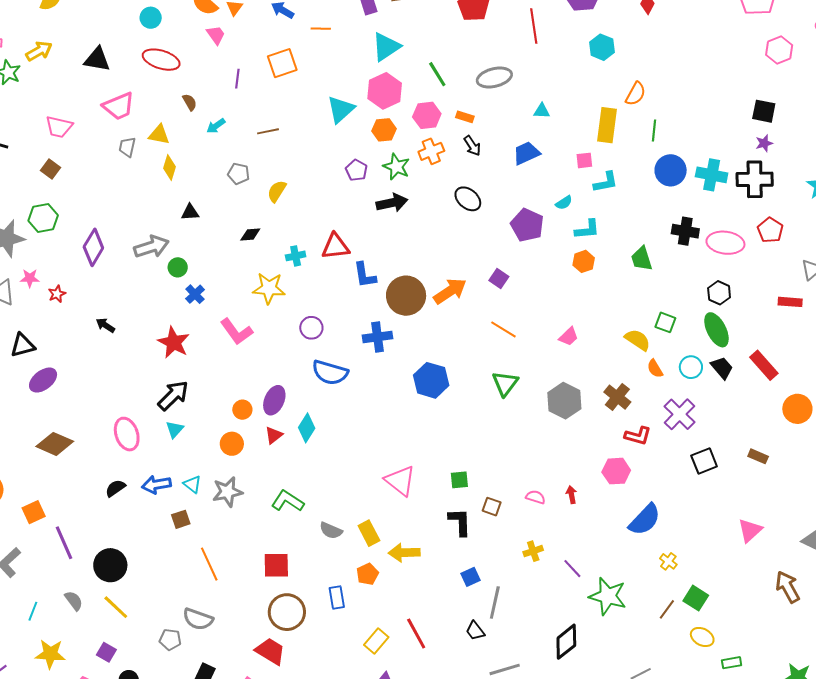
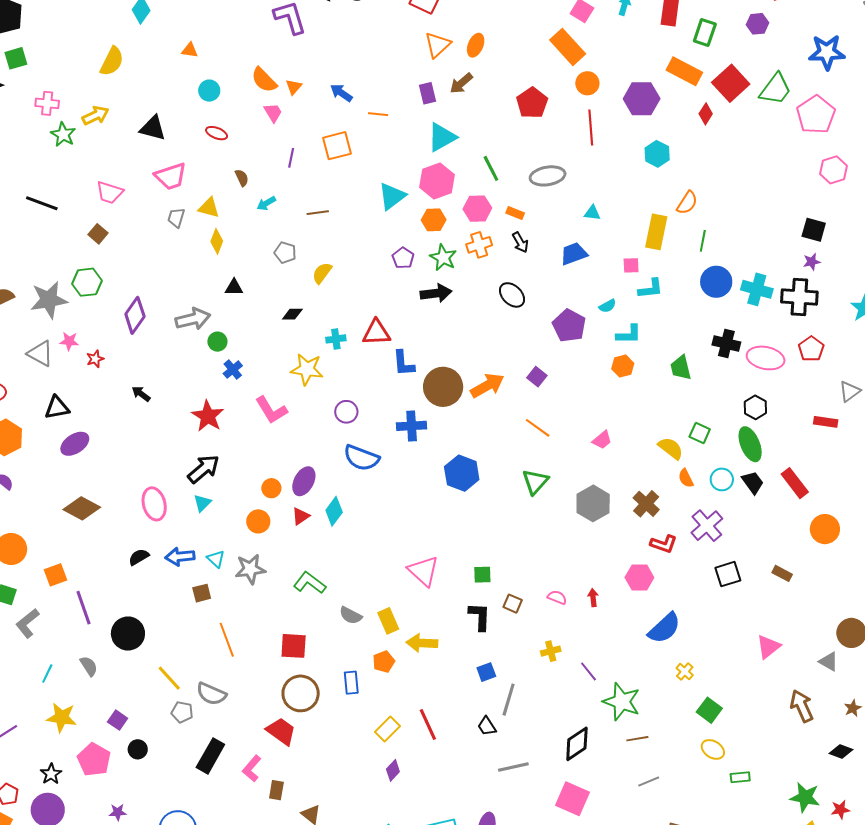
red ellipse: (161, 60) -> (217, 133), size x0.6
yellow line: (116, 607) -> (169, 678), moved
brown line: (667, 609) -> (637, 739), moved, turned 40

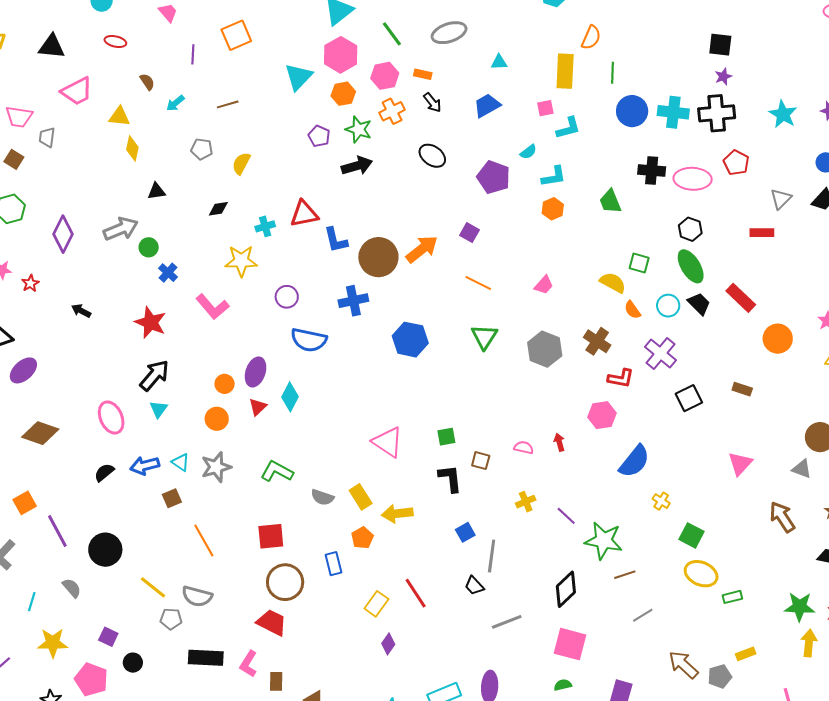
gray trapezoid: (176, 218) -> (47, 137), moved
yellow ellipse: (713, 749) -> (701, 574), size x1.4
black rectangle: (210, 756) -> (206, 658), turned 72

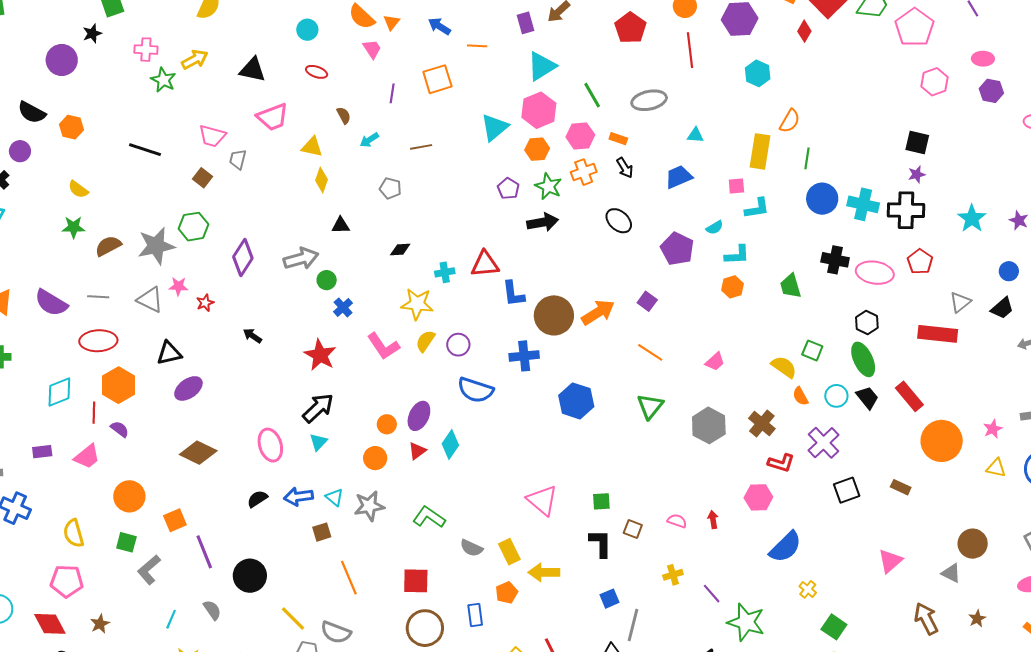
yellow semicircle: (241, 163) -> (425, 341), moved
red rectangle: (762, 233) -> (938, 334), size x1.6
orange circle: (778, 339) -> (942, 441), size x1.4

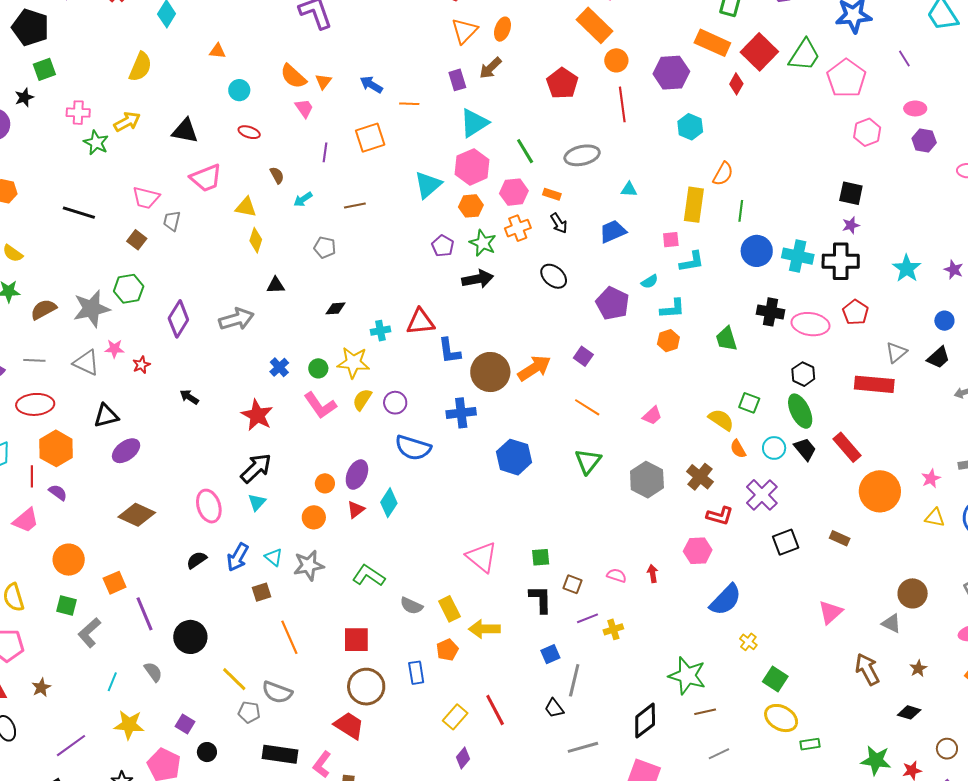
green circle: (327, 280) -> (318, 368), moved
blue arrow: (298, 497) -> (238, 557), turned -52
purple line: (712, 594) -> (587, 618), moved, turned -70

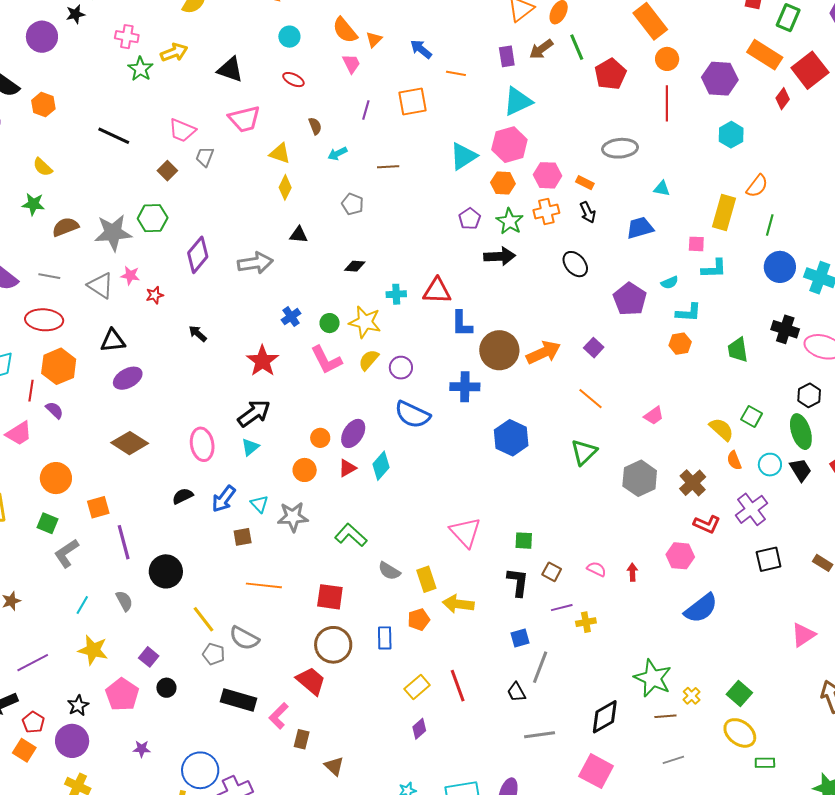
green line: (525, 151) -> (577, 47), moved
orange line: (289, 637) -> (264, 585), turned -68
yellow cross: (748, 642) -> (692, 696), moved

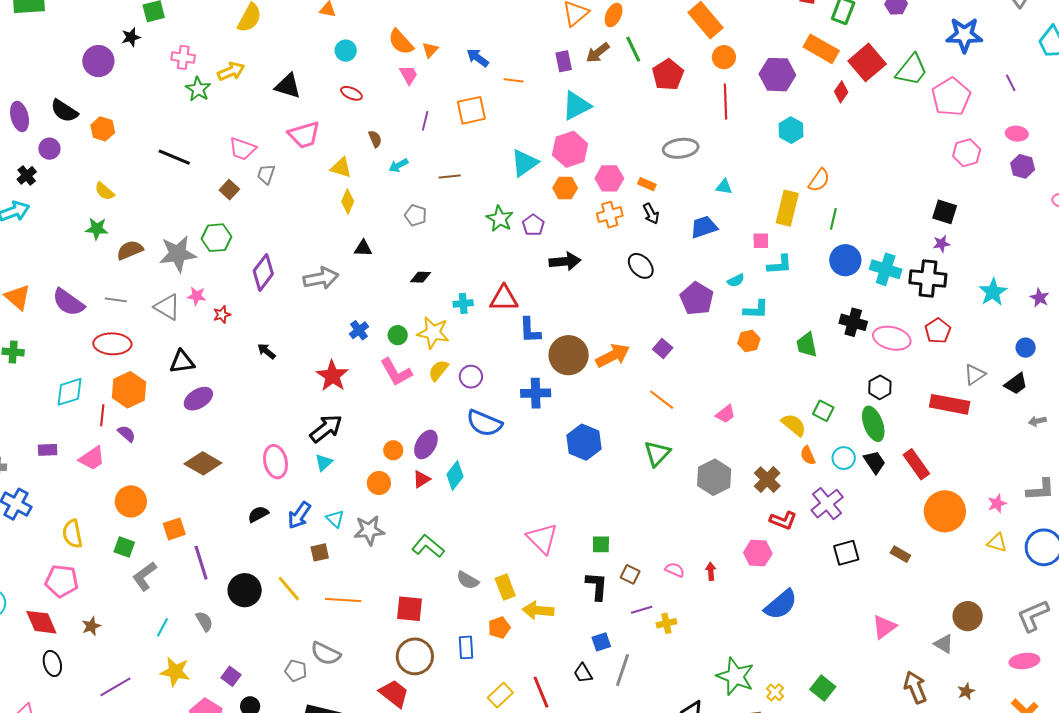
green star: (510, 221) -> (500, 219), moved
yellow line: (204, 619) -> (289, 589), moved
black trapezoid: (516, 692) -> (583, 673), moved

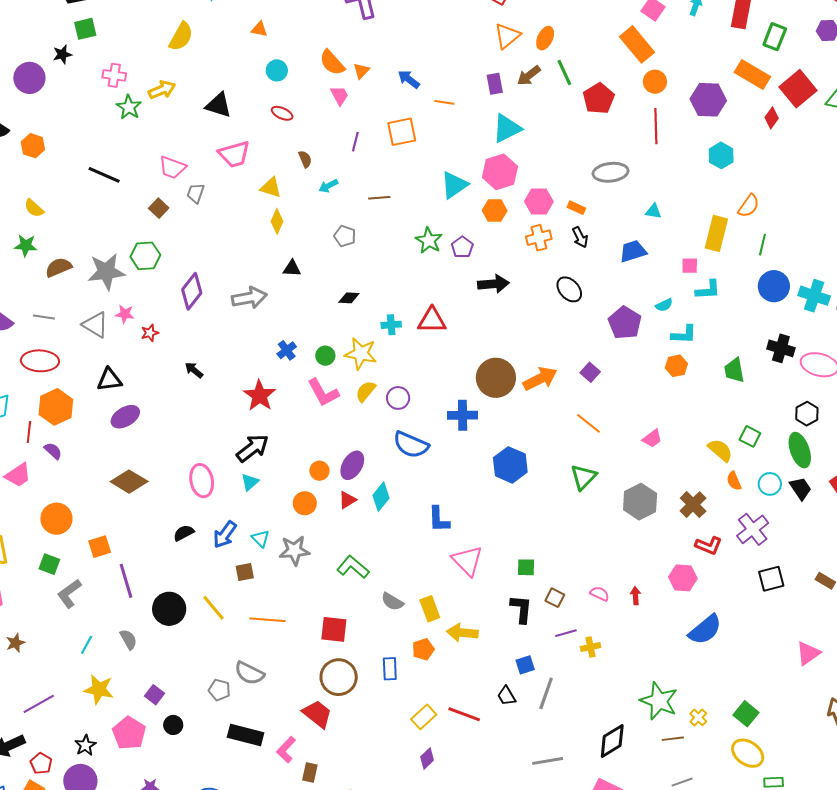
blue L-shape: (530, 330) -> (439, 519), moved
red line: (541, 692) -> (464, 714), turned -48

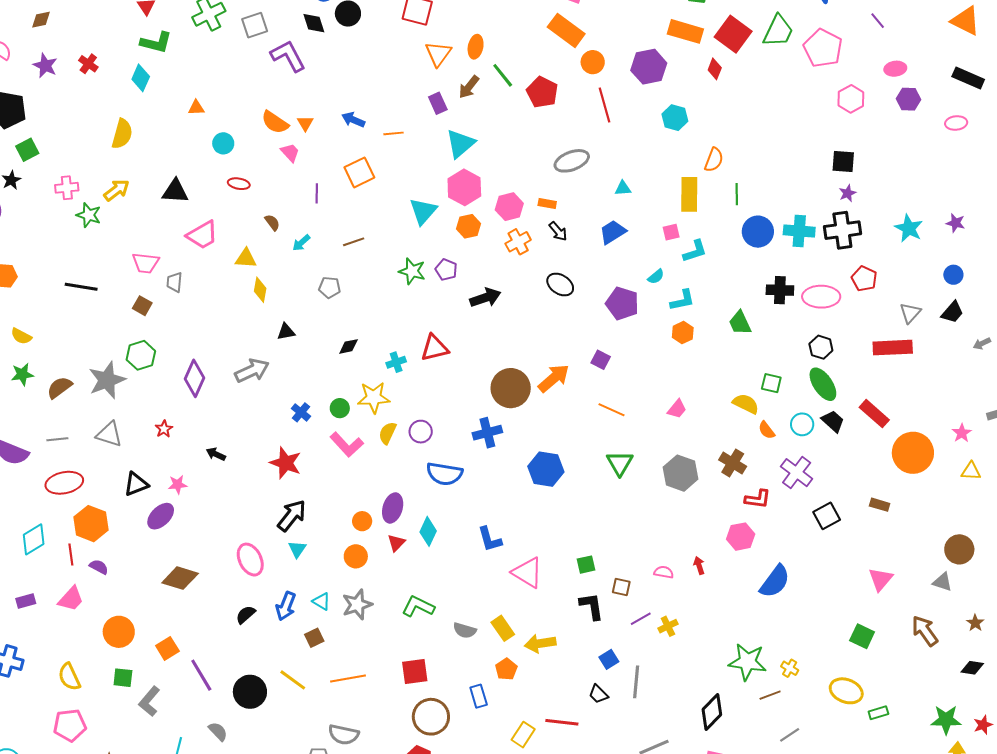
pink star: (125, 314) -> (178, 485), moved
green square: (746, 714) -> (862, 636), moved

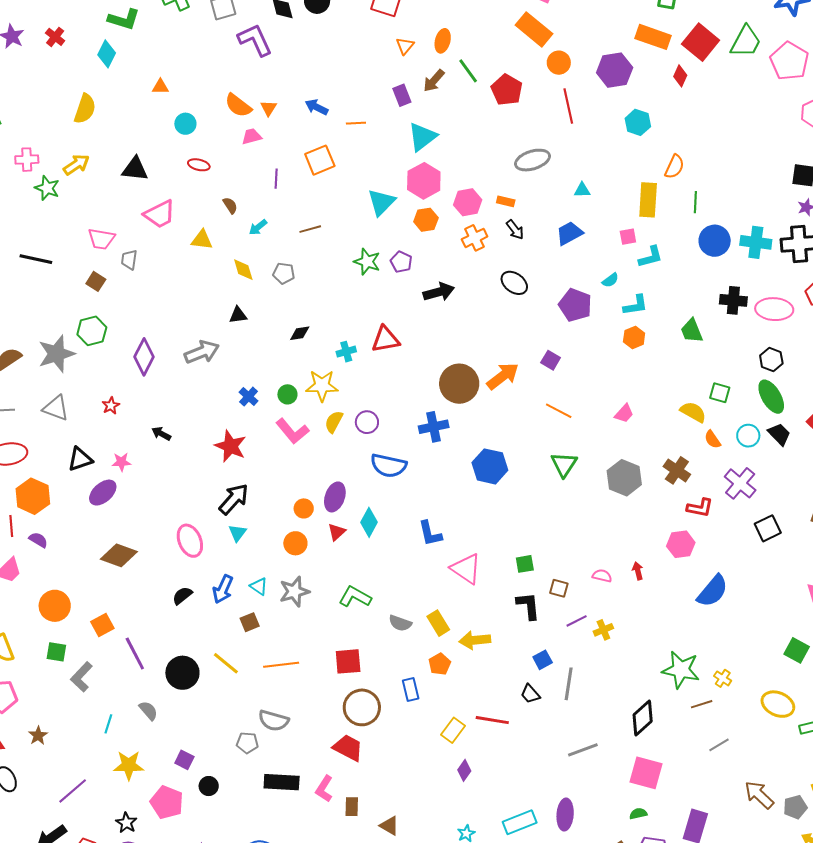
orange triangle: (438, 54) -> (405, 46), size x0.7
pink trapezoid: (290, 153) -> (252, 136), turned -65
yellow diamond: (260, 290) -> (243, 270), moved, turned -30

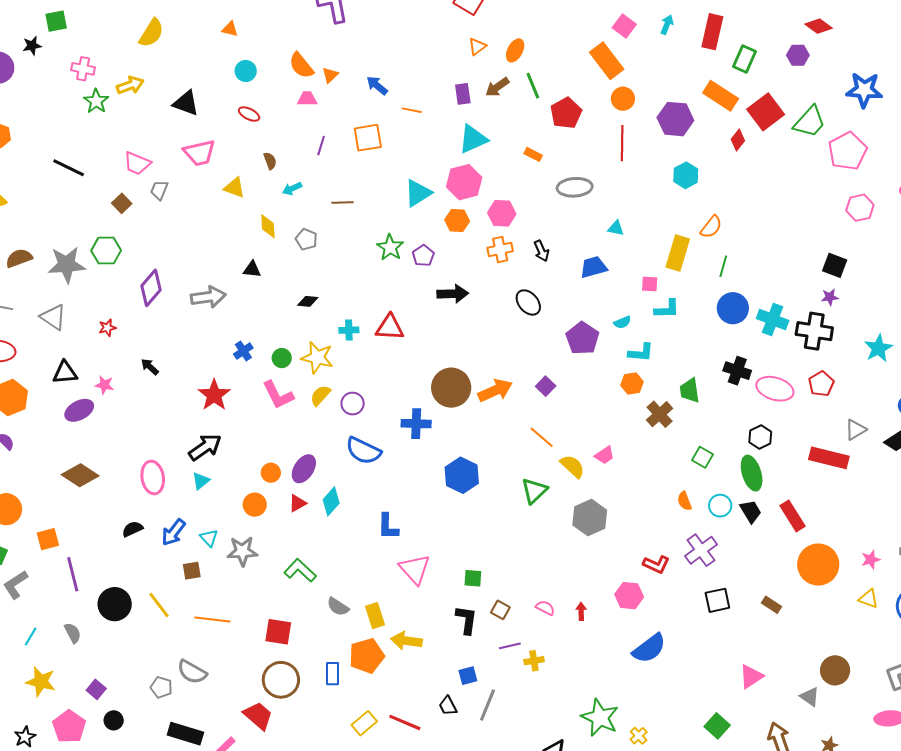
orange rectangle: (506, 201) -> (533, 154), moved
yellow semicircle: (693, 412) -> (572, 466), moved
brown cross: (677, 470) -> (660, 414), moved
orange pentagon: (440, 664) -> (367, 656), size x1.6

